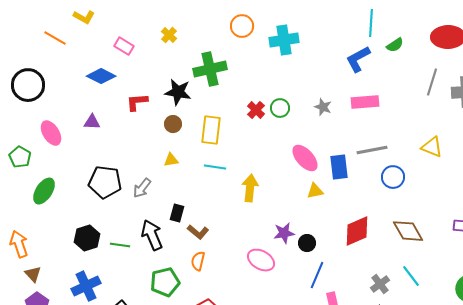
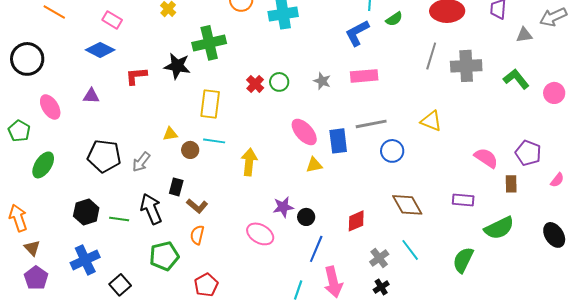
pink rectangle: (124, 46) -> (112, 20), moved
brown circle: (173, 124) -> (190, 150), moved
red diamond: (357, 231) -> (356, 221), moved, size x0.7

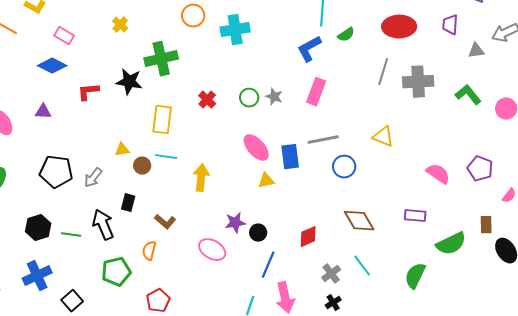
pink rectangle: (364, 76) -> (316, 92), turned -64
green circle: (279, 82) -> (249, 98), moved
brown rectangle: (511, 184) -> (486, 225), moved
brown L-shape: (197, 206) -> (165, 222), moved

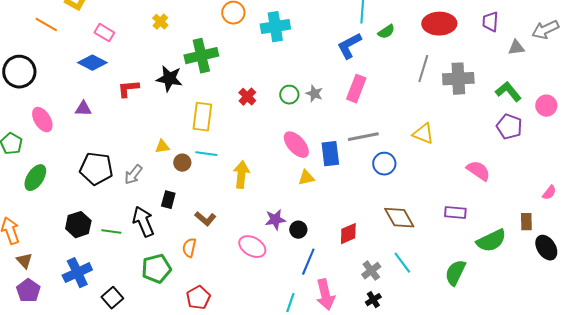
purple pentagon: (480, 169) -> (509, 127), moved

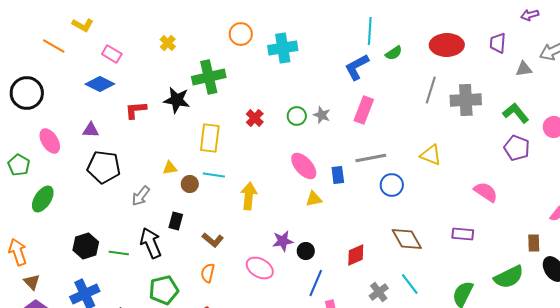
blue rectangle: (330, 154) -> (338, 175), size x0.7
black pentagon: (96, 169) -> (104, 167), moved
green semicircle: (491, 241) -> (509, 277), moved
orange semicircle: (189, 248) -> (208, 273), moved

